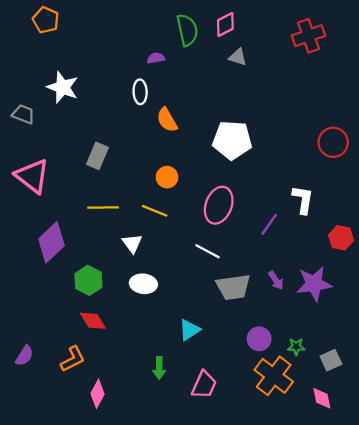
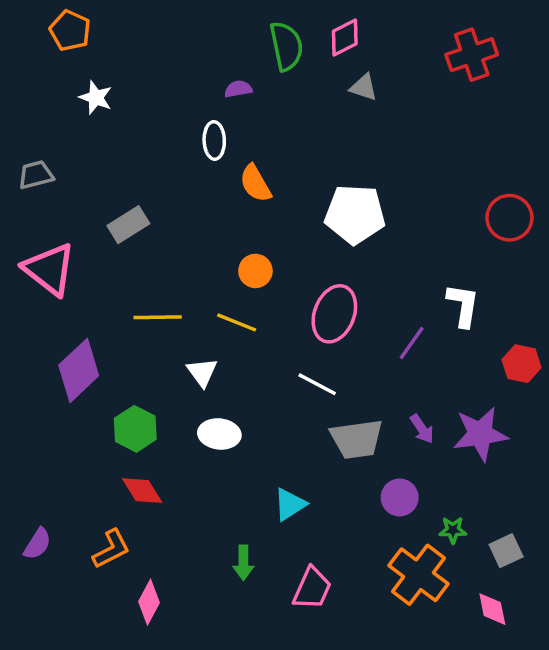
white star: (63, 87) -> (96, 98), moved, size x0.7
gray trapezoid: (23, 114) -> (36, 175), turned -35
gray rectangle: (97, 156) -> (128, 225), moved, turned 35
purple circle: (259, 339) -> (400, 497), moved

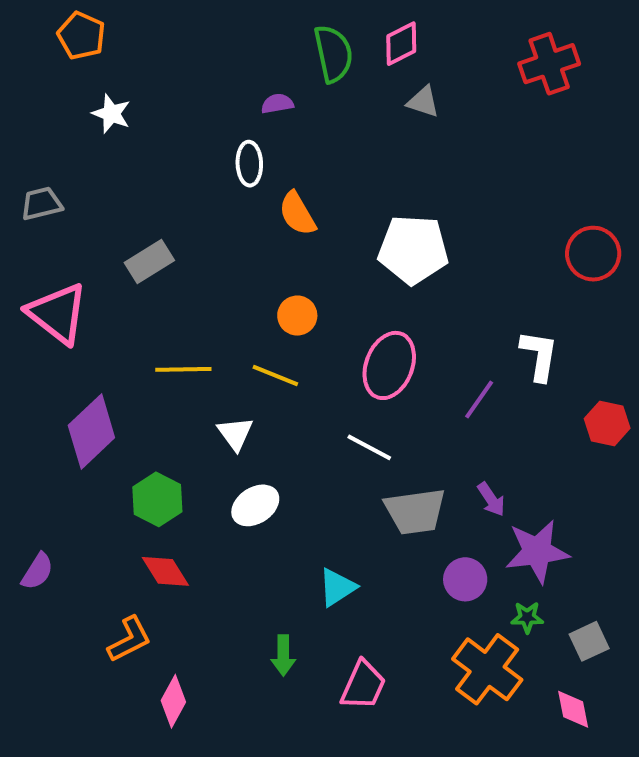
white ellipse: (219, 434) -> (255, 505), turned -39
purple star: (480, 434) -> (537, 551), moved
purple semicircle: (37, 544) -> (37, 571), moved

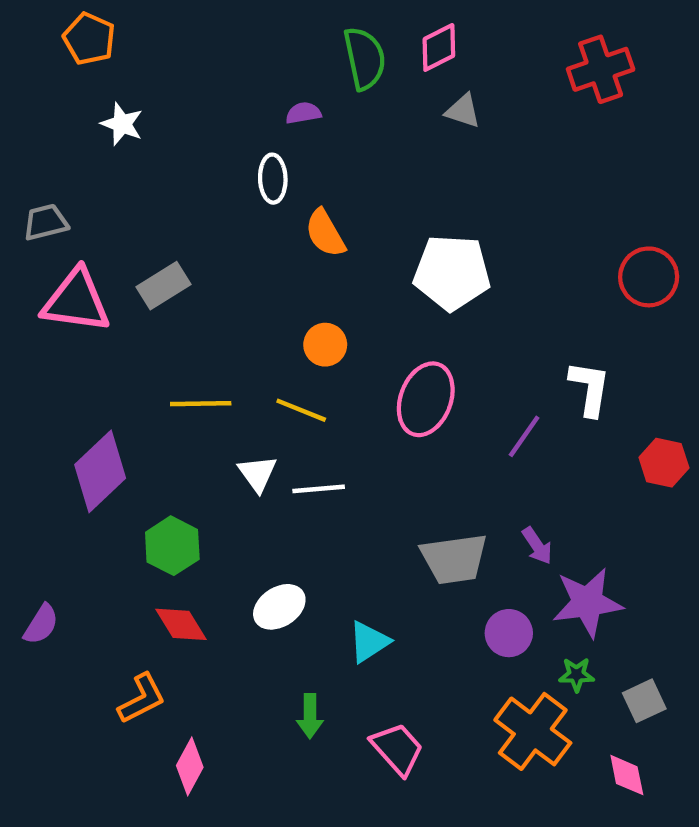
pink triangle: (57, 314) -> (76, 301), moved, turned -30
white line: (369, 447) -> (319, 489), moved, turned -33
white ellipse: (255, 505) -> (279, 607), moved
pink trapezoid: (363, 685) -> (397, 749), turned -66

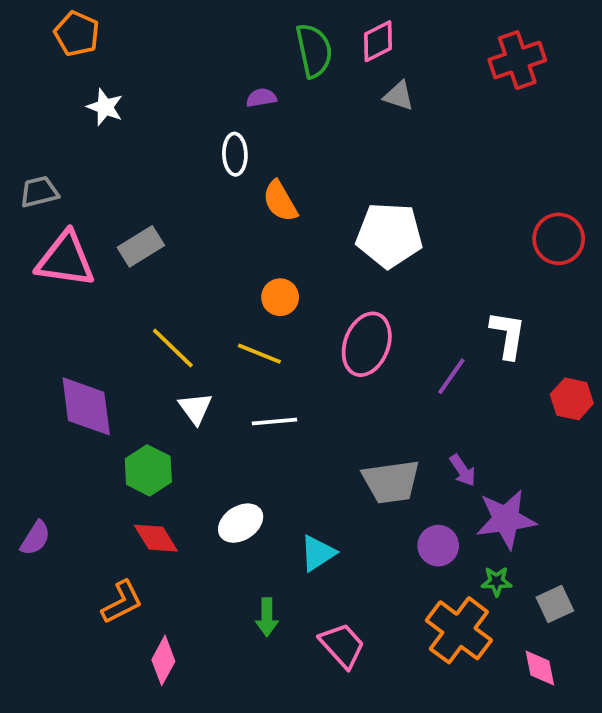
yellow line: (201, 404) -> (173, 348), turned 45
purple diamond: (100, 471) -> (86, 406), turned -54
white triangle: (257, 474) -> (195, 408), moved

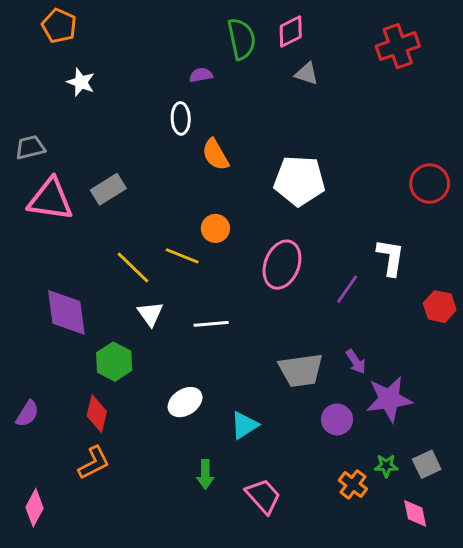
yellow line: (259, 354) -> (182, 256), moved
red diamond: (156, 538) -> (97, 414), moved, turned 45
green star: (497, 581) -> (386, 466), moved
orange cross: (459, 630) -> (353, 485), size x0.6
pink diamond: (163, 660) -> (35, 508), moved

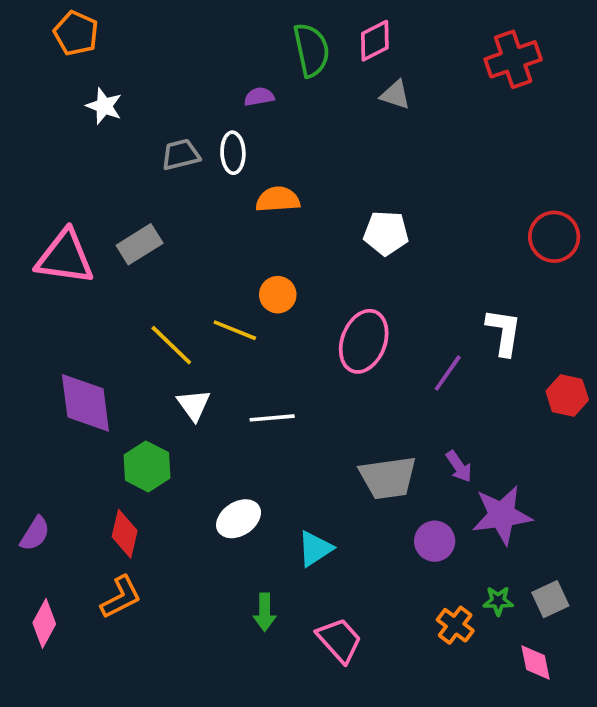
gray trapezoid: (30, 147) -> (181, 155), moved
orange semicircle: (215, 155) -> (278, 199), turned 116
white pentagon: (299, 181) -> (386, 233), size x0.7
pink diamond: (35, 508) -> (44, 623), moved

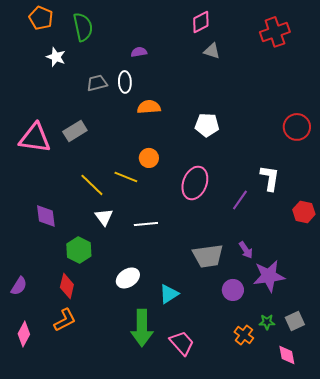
green semicircle: (311, 50) -> (83, 27), moved
purple diamond: (85, 403) -> (46, 216), size x0.7
green arrow: (265, 612) -> (142, 328), size x1.8

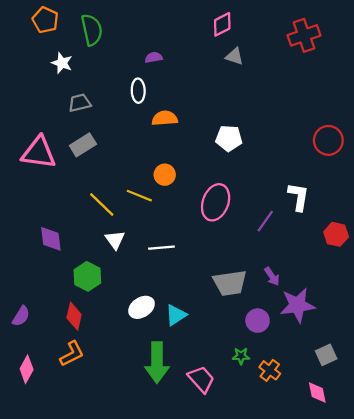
gray trapezoid: (97, 83) -> (80, 103), moved
cyan triangle: (169, 294) -> (176, 315), moved
green star: (267, 322) -> (241, 356), moved

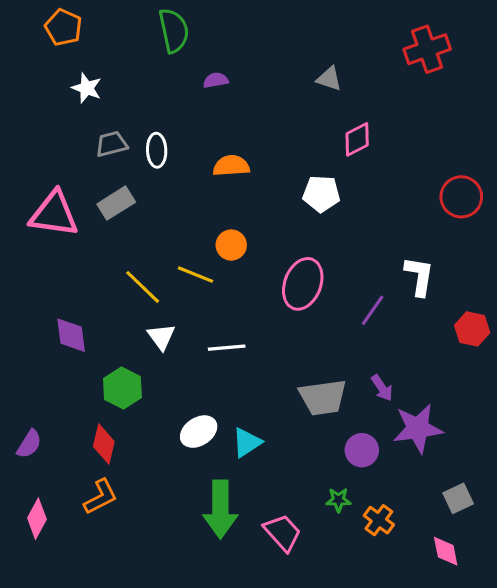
pink diamond: (222, 24) -> (357, 139), moved
green semicircle: (92, 30) -> (174, 31), moved
white ellipse: (138, 91) -> (157, 150), moved

